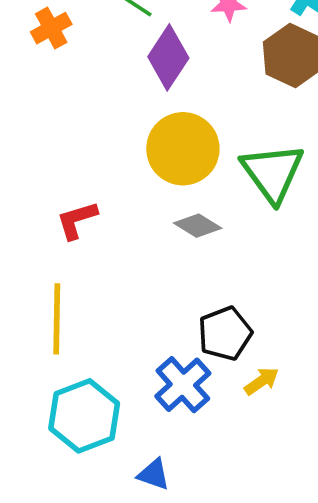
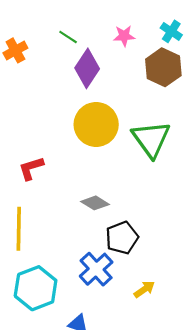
gray diamond: (198, 226) -> (95, 203), moved
yellow arrow: (262, 381) -> (144, 289), moved

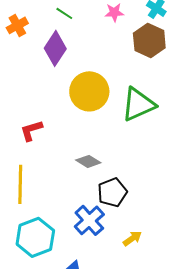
purple diamond: (87, 68) -> (55, 48), moved
green triangle: (151, 139) -> (138, 104), turned 42

